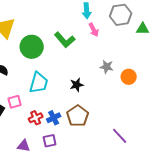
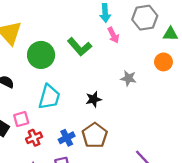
orange circle: (129, 77) -> (163, 62), moved
red cross: (36, 118) -> (34, 138), moved

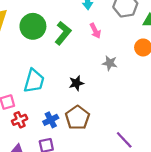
pink arrow: (113, 35) -> (95, 31), moved
green L-shape: (80, 47) -> (63, 33), turned -100
green circle: (41, 55) -> (33, 26), moved

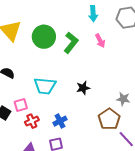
gray star: (110, 63) -> (123, 99), moved
cyan trapezoid: (34, 81) -> (45, 86), turned 80
brown pentagon: (77, 118) -> (109, 119), moved

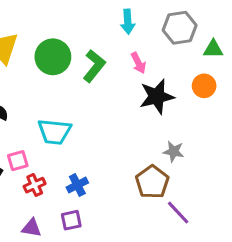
black star: (83, 88) -> (157, 97), moved, size x1.6

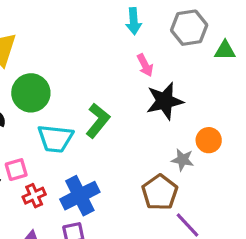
green circle: (53, 57) -> (31, 93), moved
green L-shape: (94, 66) -> (98, 121), moved
orange circle: (204, 86) -> (209, 140), moved
blue cross: (77, 185) -> (80, 196), size x1.6

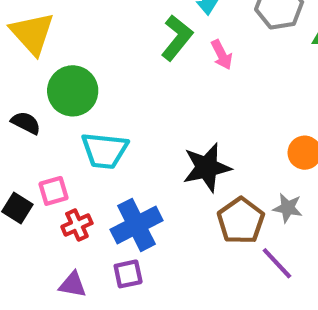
black star: (165, 101) -> (207, 168), moved
green L-shape: (98, 121) -> (177, 38), moved
gray star: (183, 160) -> (288, 208), moved

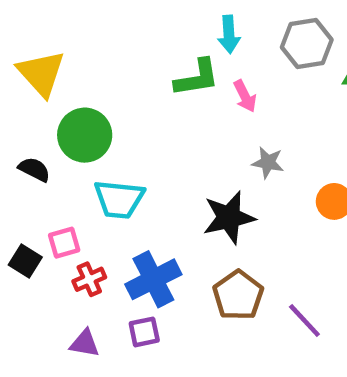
green L-shape: (177, 38) -> (197, 78), turned 42
gray star: (288, 208) -> (268, 163), moved
brown pentagon: (241, 221) -> (238, 295), moved

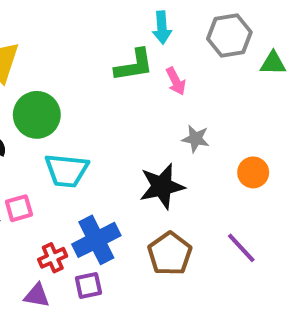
red cross: (89, 279) -> (53, 258), moved
purple line: (304, 320) -> (241, 248), moved

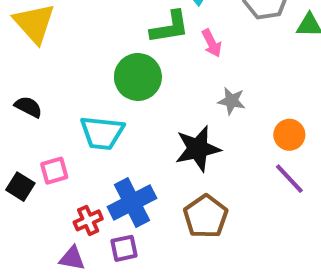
green circle: (37, 115) -> (138, 77), moved
purple line: (241, 248) -> (289, 179), moved

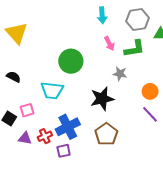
green L-shape: (170, 27) -> (134, 49), moved
purple triangle: (72, 258) -> (25, 138), moved

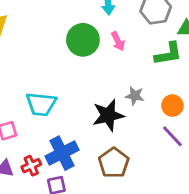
green L-shape: (134, 49) -> (168, 54), moved
green circle: (71, 61) -> (83, 40), moved
gray star: (120, 74) -> (135, 96), moved

